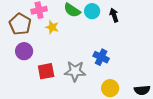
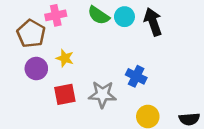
black arrow: (114, 15) -> (153, 22), size x1.5
yellow star: (52, 27) -> (65, 58), moved

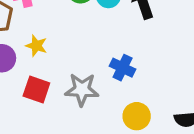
red square: (65, 94) -> (36, 90), turned 30

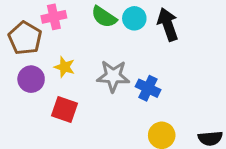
gray star: (82, 90) -> (113, 76), moved

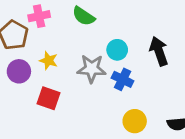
cyan circle: (134, 18) -> (117, 50), moved
black arrow: (168, 24) -> (159, 51), moved

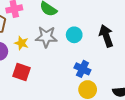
gray star: (92, 69) -> (46, 37), moved
blue cross: (123, 79) -> (82, 69), moved

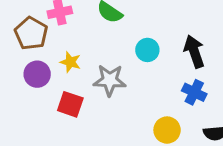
gray star: (46, 37) -> (110, 80), moved
blue cross: (82, 69) -> (194, 92), moved

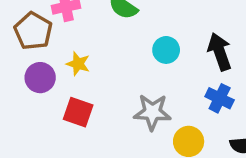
gray star: (110, 80) -> (152, 112), moved

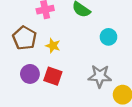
brown pentagon: (33, 31) -> (24, 38), moved
purple circle: (40, 78) -> (30, 74), moved

